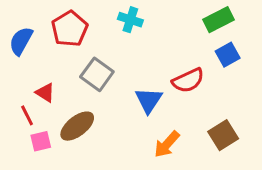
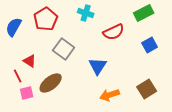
blue square: (228, 55) -> (150, 45), moved
red semicircle: (188, 80) -> (114, 32), moved
orange arrow: (167, 144) -> (110, 95), turned 30

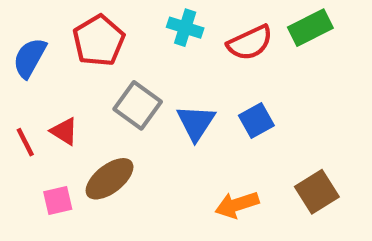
red semicircle: (114, 32) -> (250, 43), moved
blue square: (150, 45) -> (256, 120), moved
blue triangle: (98, 66) -> (196, 123), moved
red line: (18, 76) -> (25, 142), moved

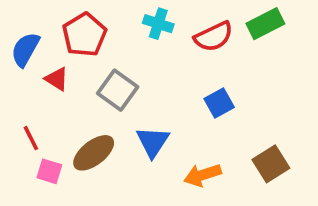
blue triangle: (196, 123) -> (153, 142), moved
red triangle: (64, 131) -> (57, 79), moved
red line: (25, 142) -> (31, 138), moved
pink square: (58, 200) -> (49, 171), turned 30

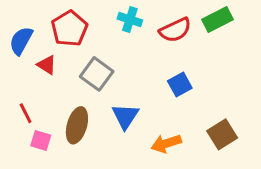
brown ellipse: (94, 153) -> (77, 125), turned -36

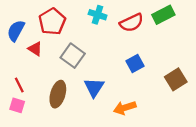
brown square: (222, 134) -> (176, 79), moved
pink square: (41, 140) -> (17, 105), moved

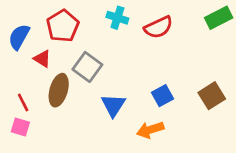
green rectangle: (163, 15) -> (219, 18), moved
blue square: (135, 64) -> (163, 96), moved
brown ellipse: (58, 94) -> (59, 90), moved

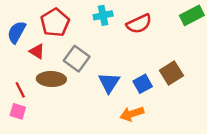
cyan cross: (117, 18) -> (103, 15), turned -30
brown ellipse: (59, 90) -> (51, 79), turned 76
brown square: (212, 96) -> (171, 73), moved
blue triangle: (113, 105) -> (109, 83), moved

